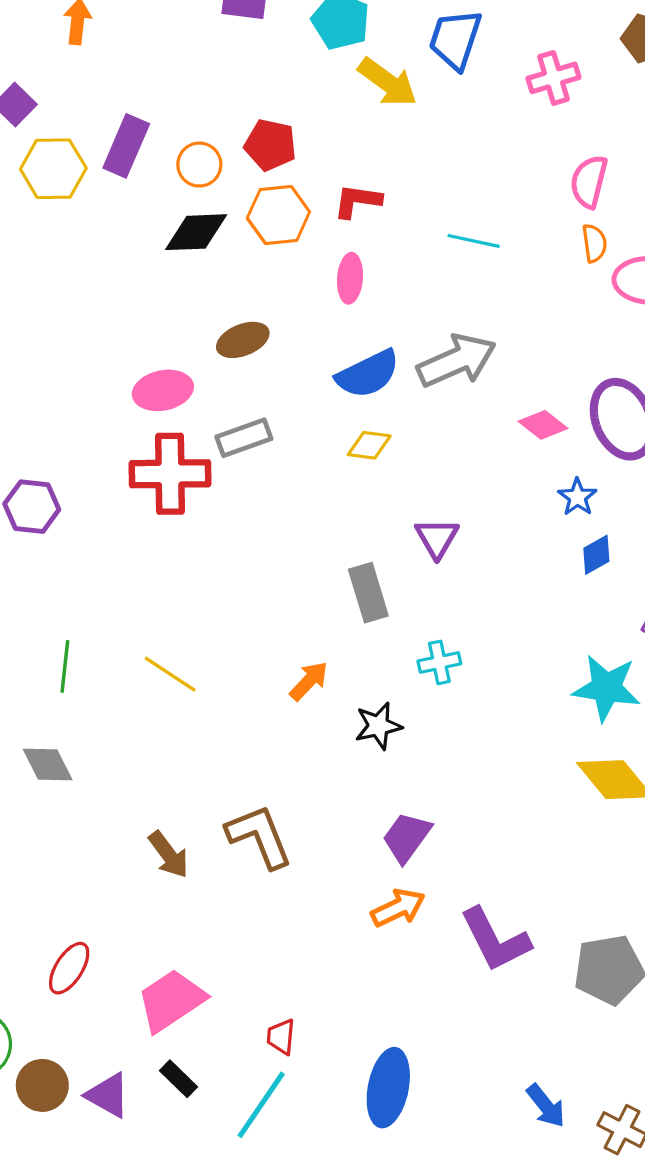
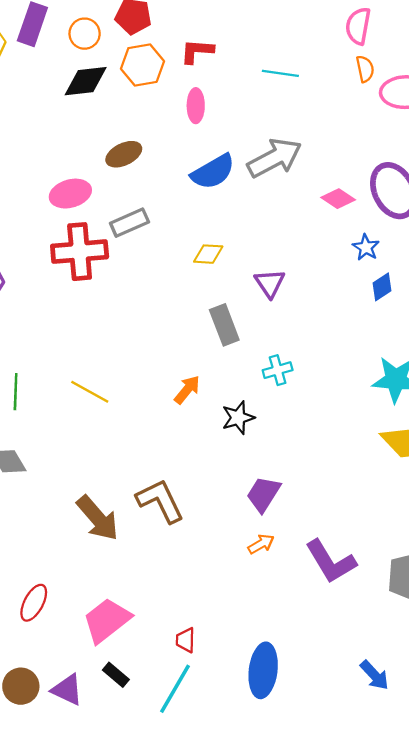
yellow diamond: (369, 445) -> (208, 254), moved
brown arrow: (169, 855) -> (98, 518), size x1.4
orange arrow: (398, 908) -> (261, 544), size x0.7

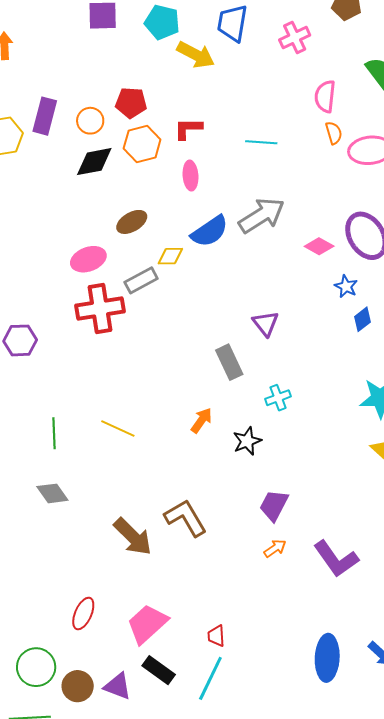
yellow diamond: (208, 254) -> (170, 256), moved
blue ellipse: (263, 670) -> (327, 658), moved
black rectangle: (116, 675) -> (159, 670), size x1.4

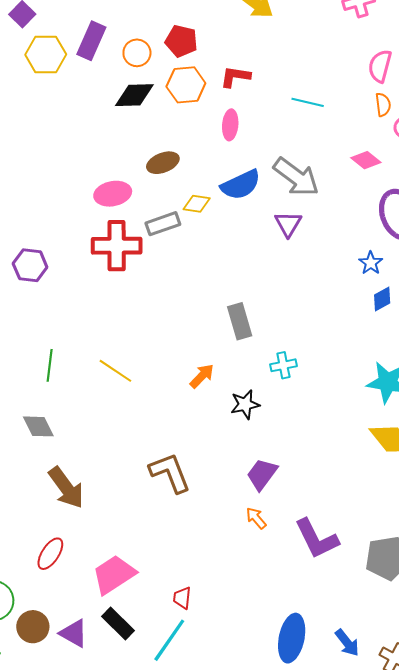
gray arrow: (262, 215) -> (296, 177), turned 60
pink diamond: (319, 246) -> (366, 160), moved
purple triangle: (266, 323) -> (288, 224), moved
brown arrow: (133, 537) -> (66, 488), moved
orange arrow: (275, 548) -> (256, 518), turned -105

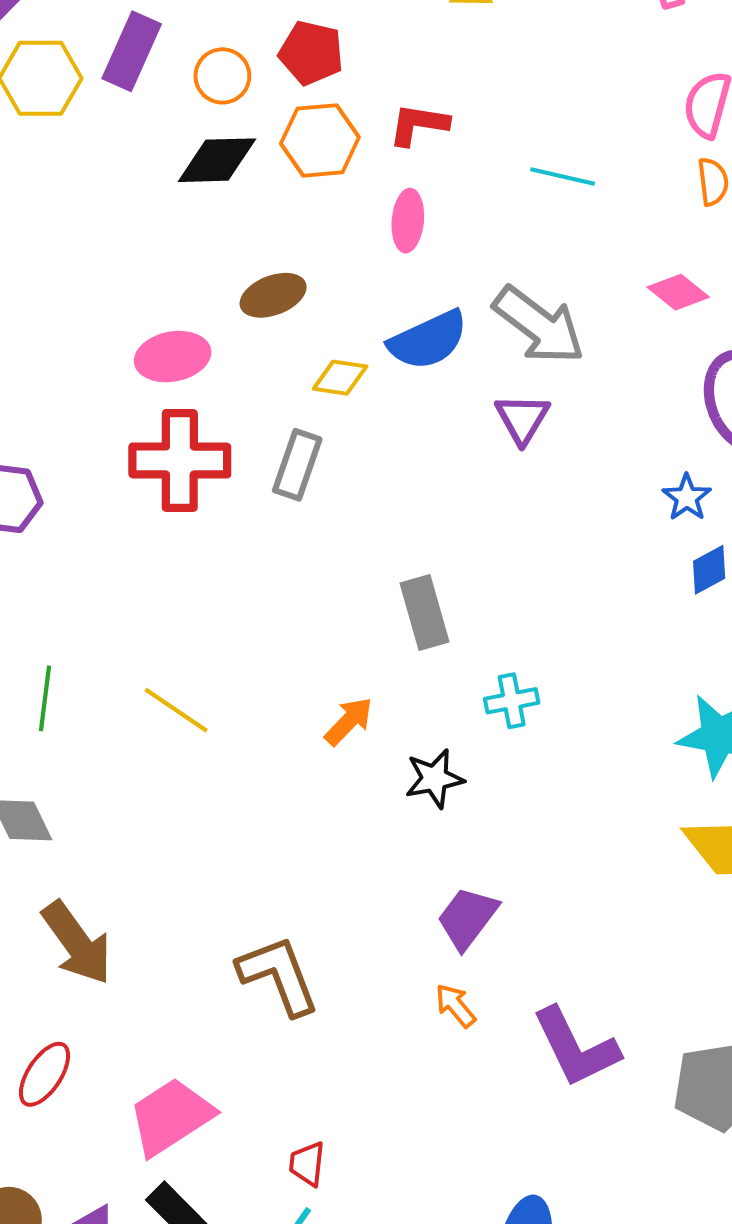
gray rectangle: (163, 224) -> (297, 465), moved, turned -52
brown L-shape: (170, 473) -> (278, 975), moved

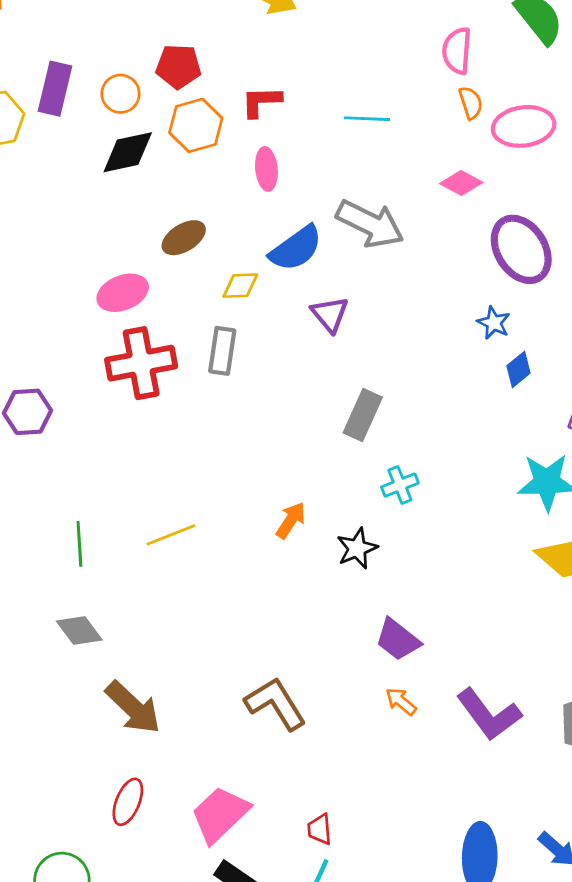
purple triangle: (522, 419) -> (330, 314), moved
gray rectangle: (424, 612) -> (363, 415), moved, turned 51
yellow line: (176, 710) -> (171, 535), turned -45
purple trapezoid: (467, 918) -> (398, 640), turned -78

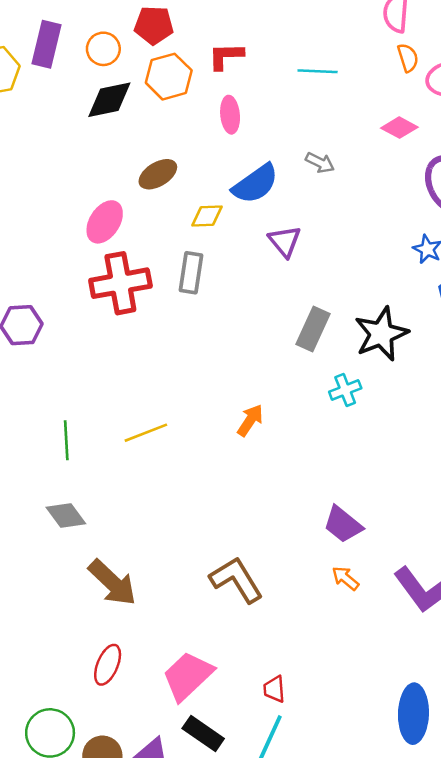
gray arrow: (370, 224) -> (320, 163), size x0.5
pink ellipse: (123, 293) -> (105, 222), turned -36
black star: (357, 548) -> (381, 334), moved, size x1.5

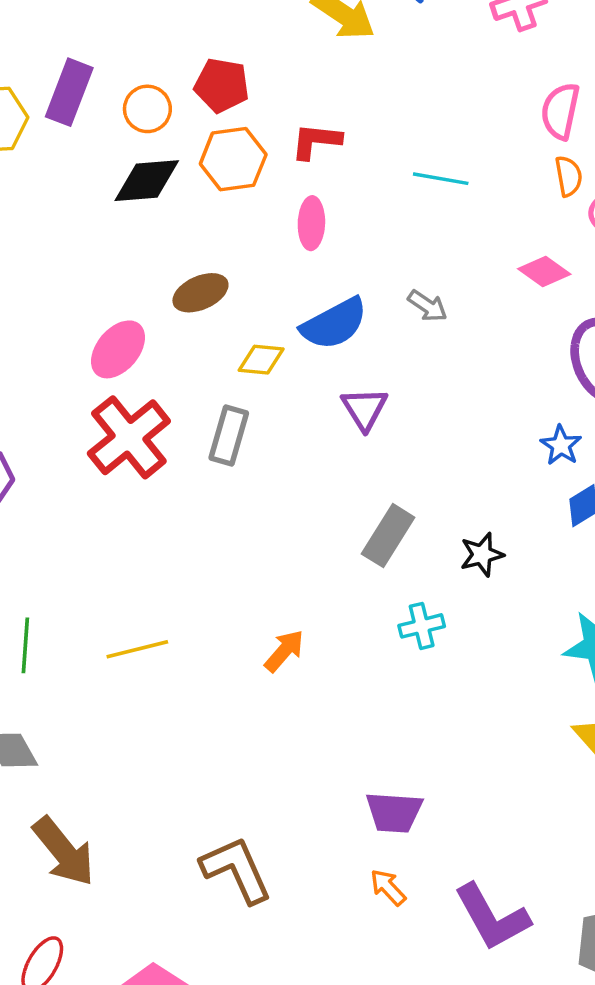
red cross: (120, 283) -> (129, 437), turned -36
black star: (381, 334) -> (482, 555), size x0.6
purple trapezoid: (343, 525) -> (394, 812), turned -42

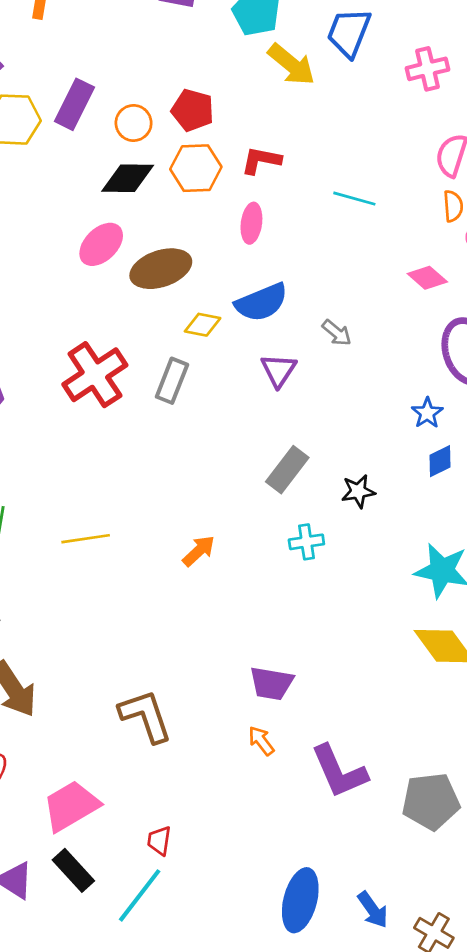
brown ellipse: (200, 293) -> (161, 269), size x1.4
gray arrow: (428, 306) -> (337, 333), moved
pink ellipse: (118, 349) -> (101, 244), moved

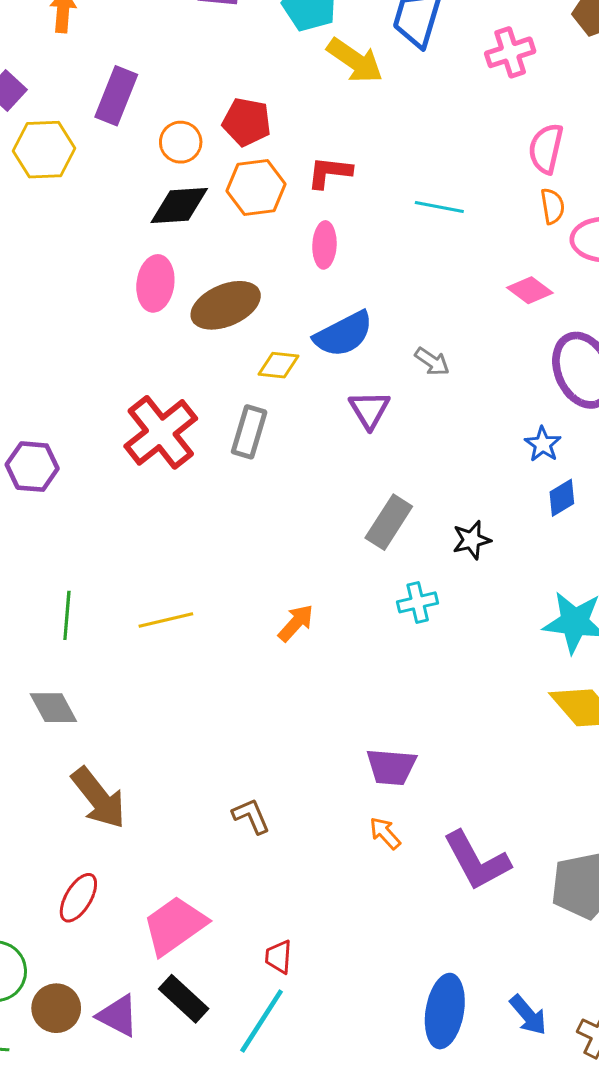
purple rectangle: (75, 104) -> (116, 96), moved
pink ellipse: (101, 244) -> (155, 283), turned -33
brown L-shape: (146, 716) -> (251, 816), size x0.6

